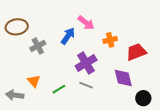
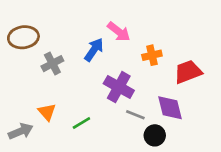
purple cross: (86, 63) -> (119, 87), turned -30
gray line: (86, 85) -> (135, 115), moved
gray arrow: (15, 95) -> (21, 131), turned 150
black circle: (143, 98) -> (155, 135), moved

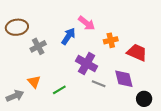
red trapezoid: (188, 72) -> (137, 52), turned 45
black circle: (155, 135) -> (144, 99), moved

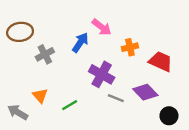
purple diamond: (124, 79) -> (145, 92), turned -30
gray arrow: (15, 96) -> (18, 112), turned -126

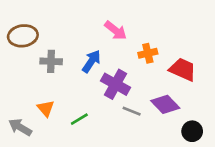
blue arrow: (80, 43) -> (91, 61), moved
gray cross: (45, 54) -> (51, 61), turned 30

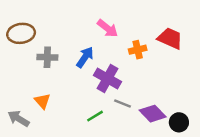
red trapezoid: (183, 69) -> (170, 38), moved
purple diamond: (165, 104) -> (153, 114), moved
green line: (79, 119) -> (95, 116), moved

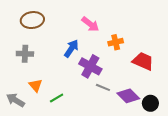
brown ellipse: (21, 33) -> (32, 20), moved
red trapezoid: (170, 38) -> (143, 61), moved
gray cross: (47, 57) -> (25, 54), moved
green line: (95, 116) -> (57, 98), moved

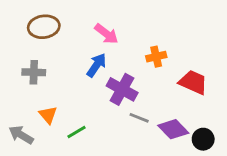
pink arrow: (90, 24) -> (106, 34), moved

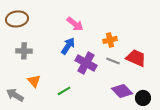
brown ellipse: (44, 27) -> (17, 19), moved
gray line: (139, 118) -> (113, 61), moved
green line: (77, 132) -> (64, 91), moved

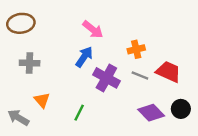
green line: (64, 91) -> (79, 113), turned -32
black circle: (143, 98) -> (181, 109), moved

